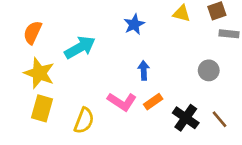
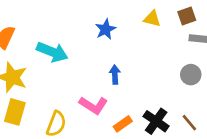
cyan arrow: (80, 47) -> (52, 52), turned 52
gray circle: (209, 70) -> (191, 75), moved
orange rectangle: (153, 102) -> (123, 124), moved

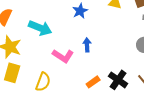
pink L-shape: (93, 105) -> (63, 56), moved

